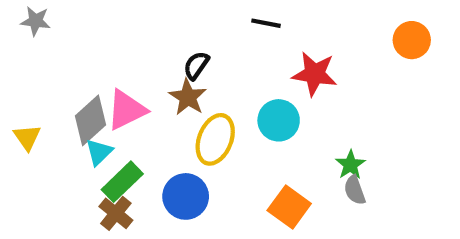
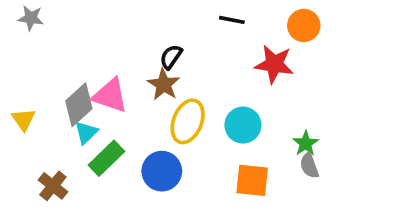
orange circle: (412, 40) -> (304, 25), moved
pink triangle: (126, 110) -> (110, 96), turned 45
cyan circle: (279, 120) -> (243, 125), moved
orange square: (289, 207) -> (252, 180), turned -30
brown cross: (116, 213) -> (53, 186), moved

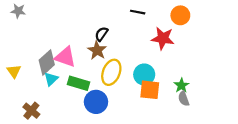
green rectangle: (106, 158) -> (78, 83), moved, turned 60
orange square: (252, 180) -> (150, 90), moved

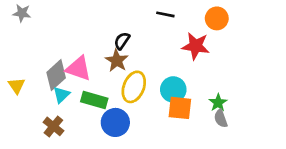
brown cross: (31, 111) -> (53, 126), moved

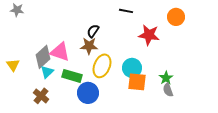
orange circle: (217, 18) -> (176, 17), moved
brown star: (117, 61) -> (89, 46), turned -30

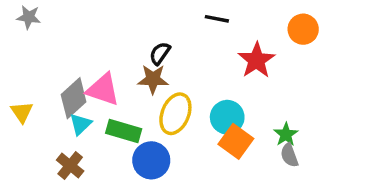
red star: (149, 35) -> (257, 60), turned 30
orange square: (137, 82) -> (236, 141), turned 30

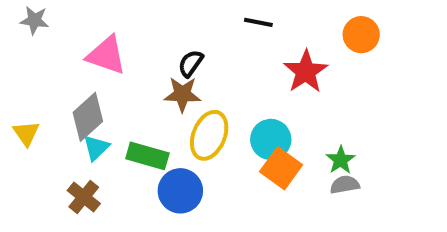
pink triangle: (103, 90) -> (106, 55), moved
gray semicircle: (289, 155) -> (345, 185), turned 100

